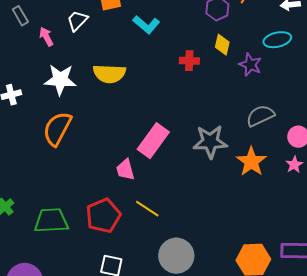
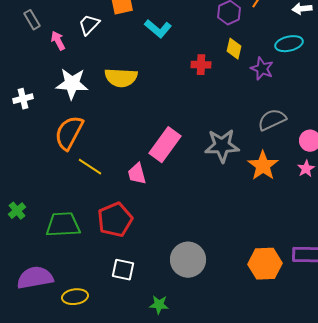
yellow line: (147, 209) -> (90, 167), moved

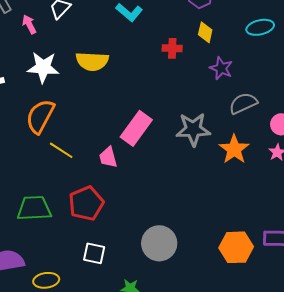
purple star: (262, 69) -> (221, 68), moved

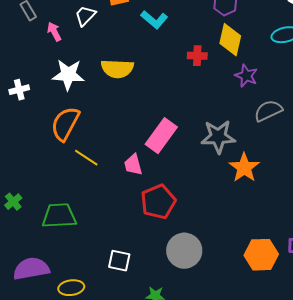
yellow diamond: (205, 32) -> (230, 40), size x1.5
orange star: (234, 149) -> (244, 168), moved
red pentagon: (86, 203) -> (158, 202), moved

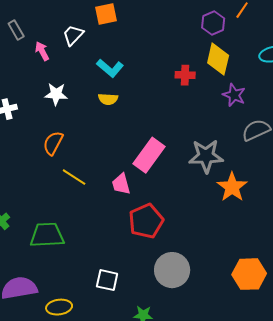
cyan L-shape: (154, 20) -> (110, 68), moved
yellow semicircle: (117, 69) -> (108, 99), moved, size x0.6
white star: (68, 75) -> (56, 94), size x0.7
orange semicircle: (65, 124) -> (53, 143), size x0.7

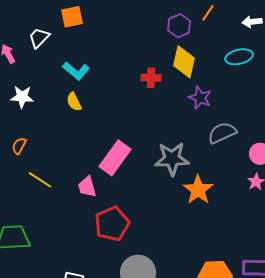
yellow semicircle: (108, 99) -> (74, 102), turned 60
orange semicircle: (53, 143) -> (19, 146), size x0.7

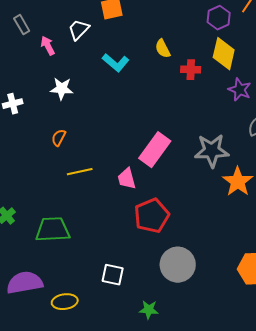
yellow semicircle: (74, 102) -> (163, 49), moved
yellow line: (40, 180) -> (80, 172), turned -45

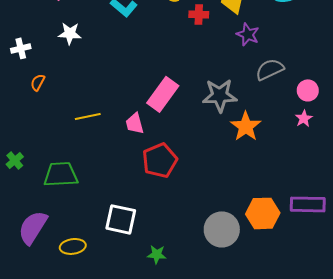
orange semicircle: (59, 138) -> (38, 82), moved
gray circle: (178, 265) -> (222, 229), moved
white square: (113, 275) -> (121, 219), size x1.4
purple semicircle: (25, 283) -> (33, 227), turned -48

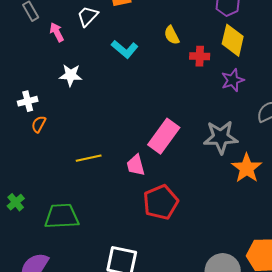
purple star: (248, 34) -> (233, 80), moved, turned 30
white cross: (21, 48) -> (28, 101), moved

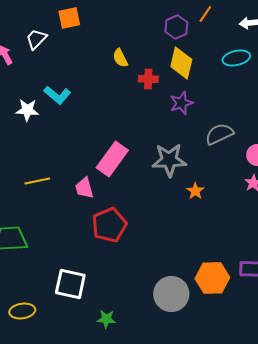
cyan L-shape: (125, 49) -> (57, 95), moved
white star: (71, 75) -> (27, 110), moved
orange star: (247, 168) -> (195, 191), size x0.6

